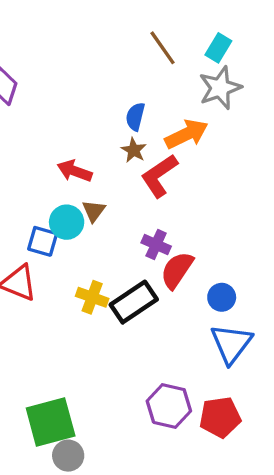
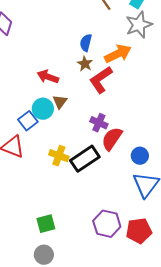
blue square: (43, 241) -> (28, 121), turned 36
green square: (51, 422) -> (46, 224), moved, size x0.6

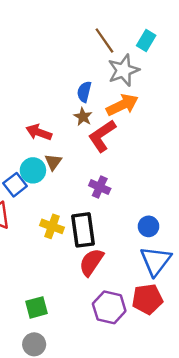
gray star: (139, 25) -> (123, 70), moved
red semicircle: (112, 139) -> (91, 262), moved
black rectangle: (85, 159) -> (83, 230), turned -64
red pentagon: (139, 231) -> (147, 299), moved

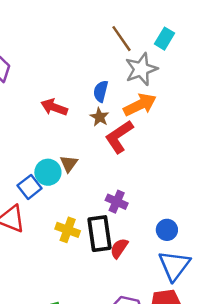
red arrow: (39, 132) -> (54, 107), moved
purple cross: (100, 187) -> (117, 202), moved
red semicircle: (91, 262) -> (119, 248), moved, size x0.7

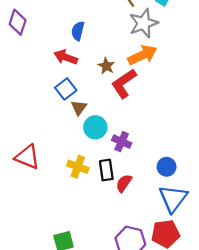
blue semicircle: (101, 91) -> (78, 31), moved
cyan circle: (48, 172) -> (95, 127), moved
blue square: (30, 187) -> (66, 89), moved
black rectangle: (99, 234) -> (106, 170), size x0.7

